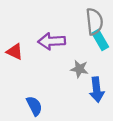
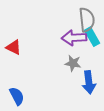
purple arrow: (52, 41) -> (74, 38), moved
blue semicircle: (34, 106) -> (17, 96), moved

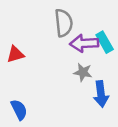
gray semicircle: (87, 20) -> (64, 23), moved
red triangle: (14, 47) -> (15, 54), turned -42

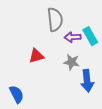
purple arrow: (84, 43) -> (73, 37), size x0.7
red triangle: (15, 54) -> (36, 56), moved

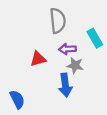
purple arrow: (73, 37) -> (67, 49), moved
blue arrow: (87, 81) -> (65, 85), moved

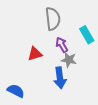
purple arrow: (67, 49) -> (62, 45), turned 63
blue semicircle: (17, 99) -> (16, 91), turned -36

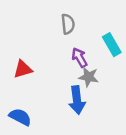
gray semicircle: (53, 19) -> (68, 24), size x0.7
red triangle: (35, 54) -> (23, 69), moved

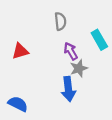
red triangle: (23, 69) -> (20, 51), moved
gray star: (89, 77) -> (79, 68), turned -30

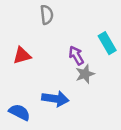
gray semicircle: (60, 21) -> (47, 15), moved
blue arrow: (68, 89) -> (55, 99), moved, turned -75

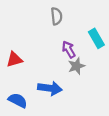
gray semicircle: (47, 15) -> (56, 16), moved
red triangle: (22, 55) -> (14, 59), moved

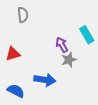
gray semicircle: (56, 16) -> (23, 15), moved

